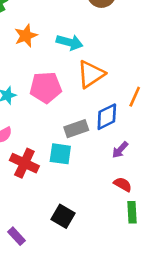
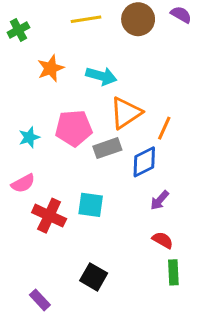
orange line: (135, 97) -> (164, 128), moved
gray rectangle: (76, 129) -> (107, 148), moved

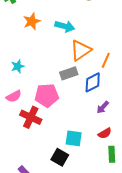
pink pentagon: (74, 128) -> (47, 95), moved
cyan square: (91, 205) -> (74, 138), moved
red semicircle: (163, 240) -> (105, 133), turned 120

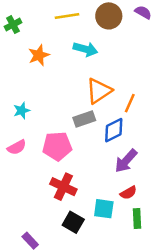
cyan arrow: (65, 26) -> (85, 49), moved
purple arrow: (103, 107) -> (126, 161), size x1.5
red cross: (31, 117) -> (63, 187), moved
cyan square: (74, 138) -> (104, 209), moved

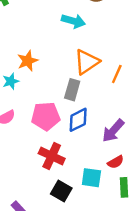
orange star: (39, 55) -> (28, 61), moved
gray rectangle: (84, 119) -> (72, 90), turned -55
blue diamond: (114, 130) -> (78, 120), moved

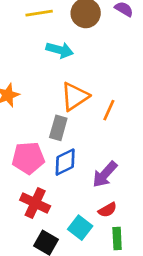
cyan square: (91, 178) -> (80, 228), turned 30

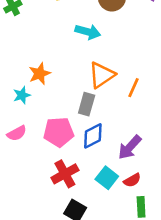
red cross: (35, 203) -> (65, 174), turned 36
cyan square: (80, 228) -> (107, 178), moved

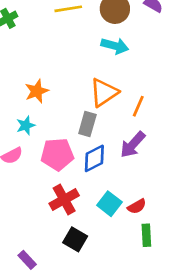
cyan arrow: (88, 32) -> (115, 46), moved
cyan star: (22, 95) -> (26, 125), moved
purple arrow: (130, 147) -> (133, 145), moved

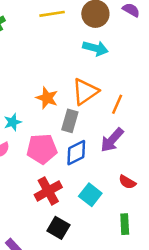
orange star: (37, 91) -> (47, 98), moved, turned -30
red semicircle: (137, 206) -> (127, 182), moved, turned 60

